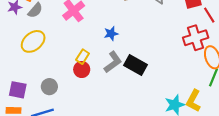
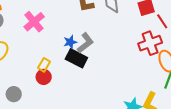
gray L-shape: (113, 62) -> (85, 43), moved
black rectangle: (136, 65) -> (76, 58), moved

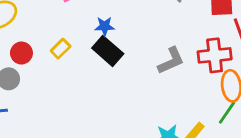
gray L-shape: (85, 43) -> (171, 61), moved
red circle: (44, 77) -> (21, 53), moved

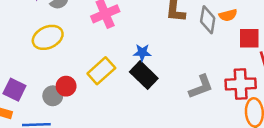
yellow rectangle: (61, 49) -> (101, 71), size x1.5
red circle: (21, 53) -> (66, 86), moved

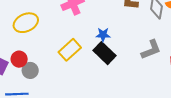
red circle: (66, 86) -> (19, 59), moved
gray L-shape: (201, 87) -> (151, 50), moved

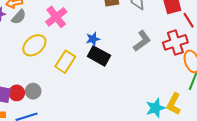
yellow ellipse: (26, 23) -> (34, 45), moved
red circle: (19, 59) -> (17, 93), moved

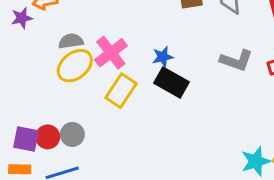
gray semicircle: (19, 17) -> (71, 41), moved, turned -140
pink cross: (56, 17) -> (111, 53), moved
gray L-shape: (142, 41) -> (236, 60), turned 55

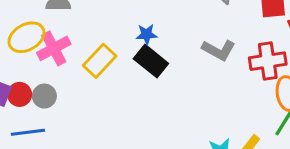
pink cross: (111, 53) -> (54, 48), moved
yellow ellipse: (75, 66) -> (26, 37), moved

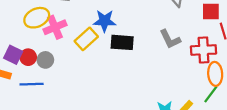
blue star: (147, 34) -> (105, 21), moved, size x1.5
gray L-shape: (219, 50) -> (170, 39), turned 30
black rectangle: (151, 61) -> (122, 42), turned -40

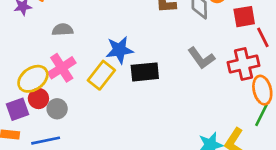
yellow ellipse: (37, 18) -> (33, 79), moved
purple square: (13, 55) -> (18, 109), turned -36
red circle: (28, 57) -> (38, 98), moved

